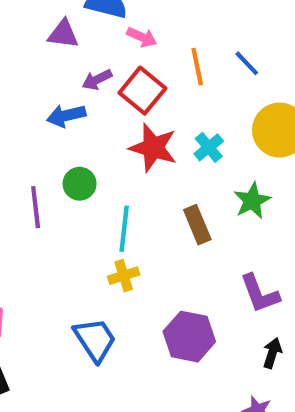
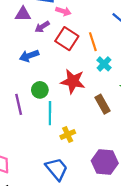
orange line: (197, 67) -> (93, 42), moved
purple arrow: (97, 80) -> (42, 27), moved
red star: (153, 148) -> (73, 81), moved
cyan line: (124, 229) -> (50, 113), moved

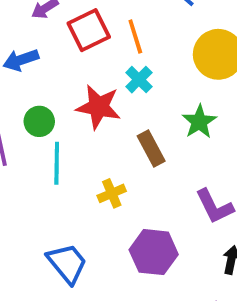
red square: (67, 39) -> (89, 30), turned 30
cyan cross: (104, 64) -> (139, 80), moved
yellow cross: (68, 134) -> (112, 193), moved

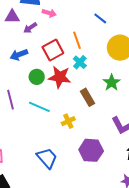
red square: (89, 30) -> (53, 50), moved
green circle: (39, 121) -> (37, 77), moved
cyan line: (57, 163) -> (39, 107), turned -65

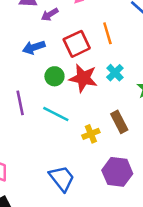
cyan cross: (80, 62) -> (115, 73), moved
brown rectangle: (88, 97) -> (119, 122), moved

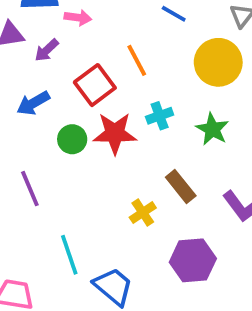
cyan cross: (115, 73) -> (160, 116), turned 36
cyan line: (56, 114) -> (69, 255), moved, turned 56

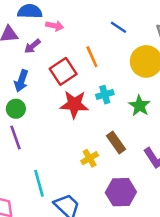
blue arrow: (33, 103) -> (21, 81), turned -45
green circle: (72, 139) -> (16, 109), moved

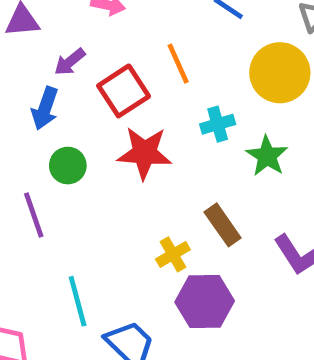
purple arrow: (32, 46) -> (70, 62), moved
cyan cross: (105, 95) -> (218, 124), moved
green circle: (16, 109) -> (68, 166), moved
purple hexagon: (121, 192) -> (205, 302), moved

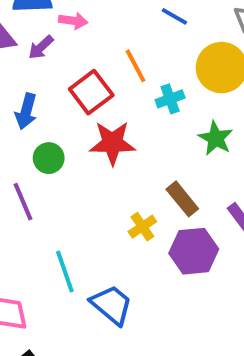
purple arrow: (70, 62) -> (41, 47), moved
cyan cross: (218, 124) -> (170, 99), moved
purple hexagon: (205, 302) -> (194, 251), moved

